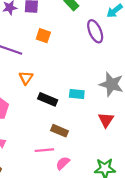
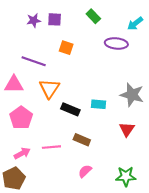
purple ellipse: (95, 31) -> (116, 43), turned -60
orange triangle: (26, 78) -> (49, 88), size x1.5
pink line: (44, 150) -> (51, 147), moved

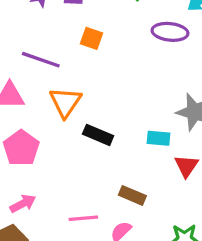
cyan rectangle: (99, 104) -> (159, 138), moved
brown rectangle: (82, 140) -> (132, 195), moved
pink line: (51, 147) -> (83, 218), moved

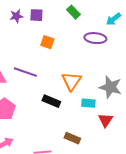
purple line: (41, 60) -> (25, 72), moved
orange triangle: (65, 102) -> (71, 81), moved

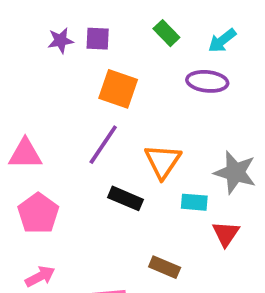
cyan arrow: (113, 19) -> (222, 41), moved
orange square: (47, 42) -> (118, 89), size x1.5
purple line: (25, 72) -> (103, 145), moved, turned -75

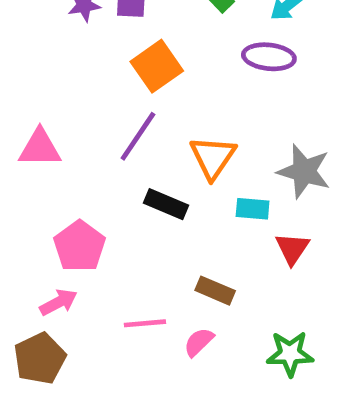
orange square: (118, 89) -> (157, 66), turned 36
pink pentagon: (38, 213) -> (80, 246), moved

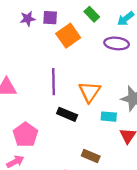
orange square: (157, 66) -> (68, 36), moved
purple line: (138, 136) -> (54, 82), turned -35

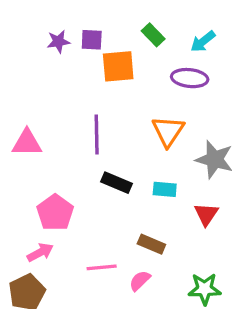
orange square: (68, 36) -> (118, 66), turned 30
orange triangle: (90, 92) -> (168, 131), moved
cyan rectangle: (109, 117) -> (165, 189), moved

